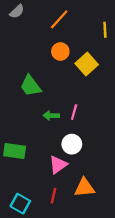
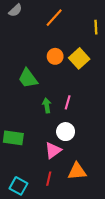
orange circle: (60, 51) -> (55, 56), moved
green arrow: (51, 116) -> (47, 105), turned 80

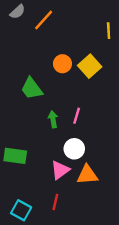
orange line: (54, 18) -> (44, 20), moved
orange triangle: (77, 171) -> (87, 175), moved

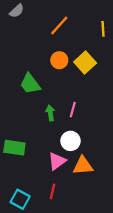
orange line: (44, 20) -> (59, 25), moved

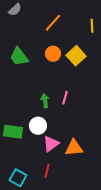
green trapezoid: (30, 84) -> (19, 57), moved
white circle: (71, 141) -> (38, 126), moved

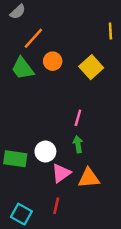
orange line: (53, 23) -> (33, 38), moved
orange circle: (53, 54) -> (53, 61), moved
green arrow: (45, 101) -> (78, 144), moved

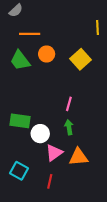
orange line: (33, 38) -> (30, 34), turned 48
green rectangle: (15, 159) -> (20, 121), moved
cyan square: (21, 214) -> (19, 171), moved

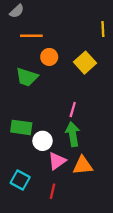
green trapezoid: (20, 60) -> (27, 77), moved, turned -35
green arrow: (69, 127) -> (73, 134), size x1.5

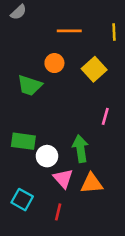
orange line: (31, 36) -> (69, 31), moved
pink line: (73, 110) -> (105, 116), moved
pink triangle: (57, 161) -> (63, 178), turned -36

